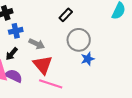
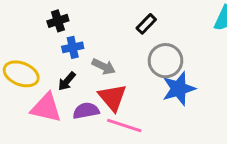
blue star: (88, 59) -> (179, 89), size x1.6
purple semicircle: (14, 76) -> (86, 111), moved, turned -36

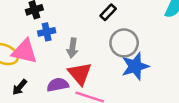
gray arrow: (104, 67) -> (72, 48), turned 72
black arrow: (67, 81) -> (20, 87), moved
pink triangle: (46, 108) -> (25, 52), moved

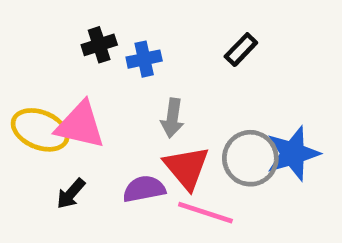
blue cross: (47, 32) -> (144, 59), moved
gray circle: (124, 43) -> (250, 158), moved

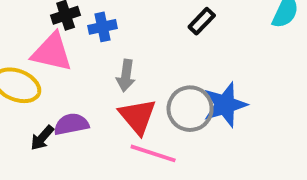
black rectangle: (241, 50) -> (202, 21), moved
pink triangle: (80, 125) -> (52, 52), moved
purple semicircle: (144, 189) -> (71, 124), moved

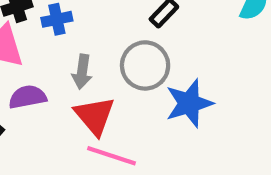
gray circle: (190, 109) -> (145, 65), moved
purple semicircle: (71, 124) -> (27, 97), moved

